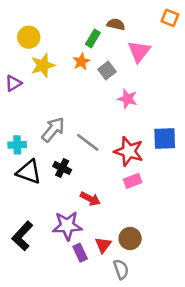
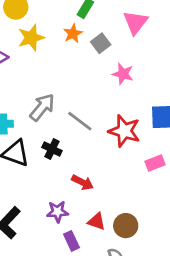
pink rectangle: (133, 181) -> (155, 163), moved
purple star: (67, 226) -> (58, 212), size x0.7
red triangle: (103, 245) -> (96, 221), moved, turned -48

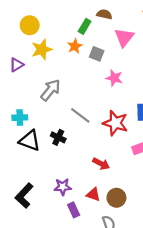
gray square: (101, 43) -> (97, 54), turned -32
gray arrow: (42, 107) -> (51, 90), moved
red arrow: (83, 182) -> (101, 164), moved

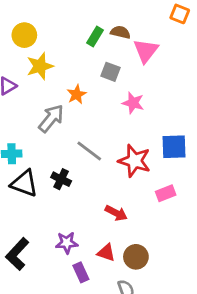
brown semicircle: (104, 14) -> (120, 32), moved
orange star: (75, 46) -> (77, 94), moved

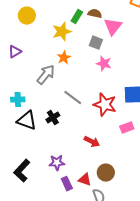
yellow star: (40, 66) -> (62, 32), moved
gray square: (111, 72) -> (96, 43), moved
black cross: (61, 179) -> (53, 118), turned 32
red triangle: (106, 253) -> (85, 180), moved

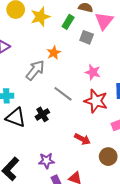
green rectangle: (77, 17) -> (68, 22), moved
yellow star: (62, 32) -> (40, 17), moved
pink star: (104, 64) -> (93, 72), moved
brown circle: (106, 173) -> (108, 157), moved

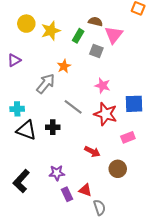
black cross: (42, 114) -> (53, 127), turned 32

